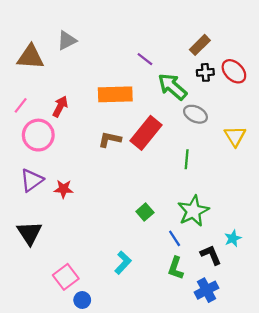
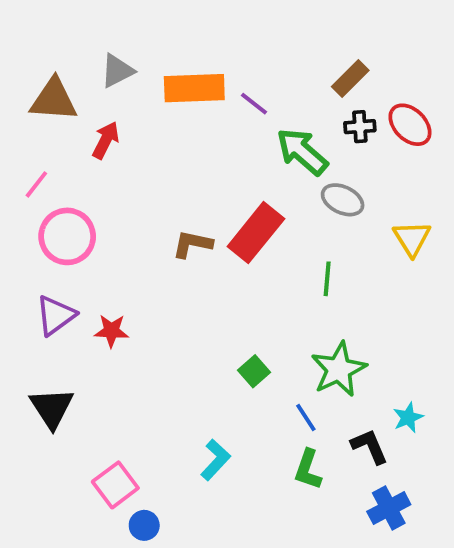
orange rectangle: (115, 94) -> (194, 88), moved
red arrow: (60, 106) -> (106, 140), moved
blue cross: (206, 290) -> (389, 508), moved

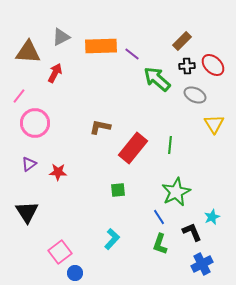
gray ellipse: (343, 200) -> (195, 95), moved
red rectangle: (256, 233) -> (133, 148), moved
purple triangle: (56, 315) -> (29, 164), size x0.7
green square: (254, 371) -> (118, 190), moved, turned 35

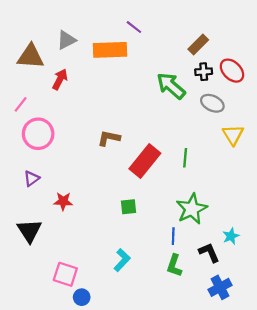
purple line: (132, 54) -> (134, 27), moved
red star: (58, 172) -> (63, 201), moved
blue line: (159, 217) -> (173, 236), turned 35
pink square: (60, 252) -> (65, 274), turned -35

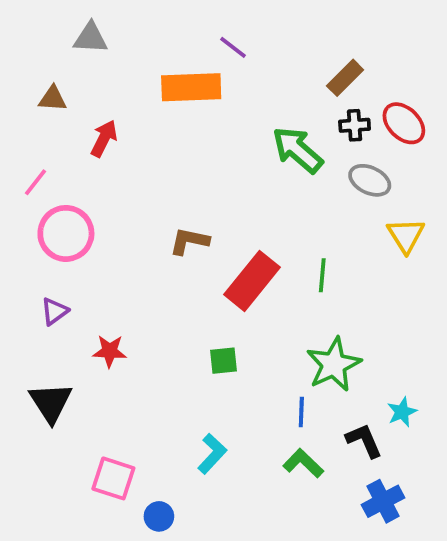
gray triangle: (66, 40) -> (91, 38), moved, turned 30
brown triangle: (30, 56) -> (53, 99), size x0.6
green L-shape: (174, 266) -> (303, 463), turned 115
blue circle: (82, 297) -> (159, 516), moved

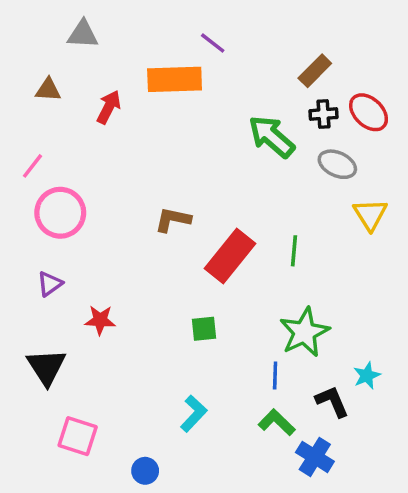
red arrow: (104, 139) -> (109, 107), moved
pink square: (113, 478) -> (78, 436), moved
blue cross: (383, 501) -> (315, 457), moved, turned -30

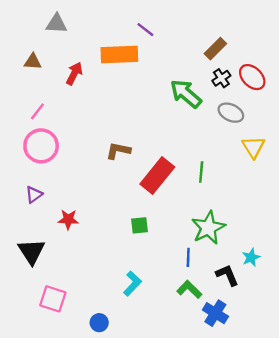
black cross: (324, 114) -> (221, 78), turned -30
pink line: (33, 166) -> (37, 111), moved

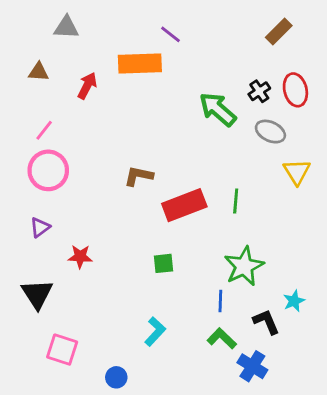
brown rectangle: (215, 49) -> (279, 32), moved
red ellipse: (252, 77) -> (295, 90), turned 32
red rectangle: (157, 176) -> (184, 205), turned 30

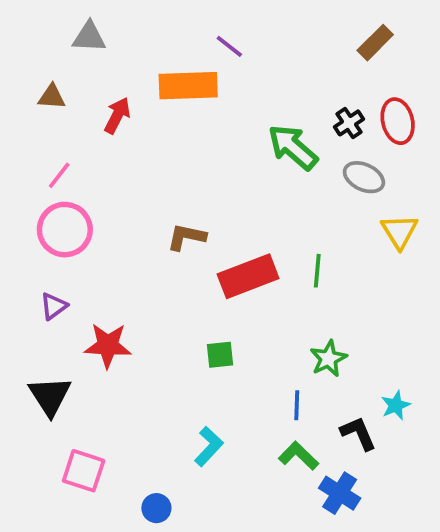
red star: (80, 257) -> (108, 345), size x1.4
green star: (244, 266) -> (328, 359), size x0.7

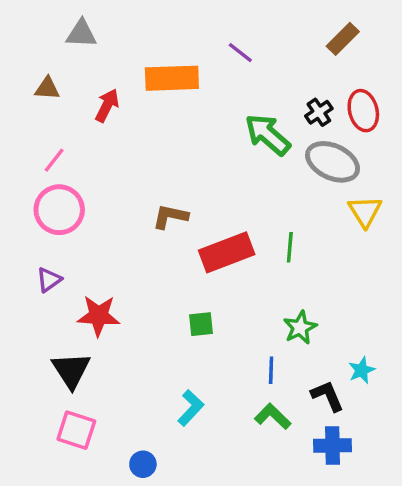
purple line: (229, 46) -> (240, 53), moved
gray ellipse: (364, 177) -> (333, 162), size x1.4
black triangle: (50, 396) -> (71, 370), moved
blue cross: (340, 493) -> (333, 445), moved, turned -33

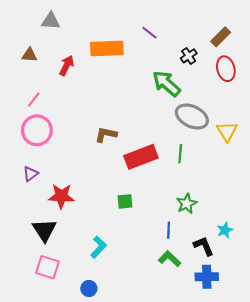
brown rectangle: (343, 39) -> (221, 37), moved
black cross: (319, 112) -> (189, 56), moved
gray ellipse: (333, 162) -> (192, 116), moved
cyan L-shape: (191, 408) -> (98, 247), moved

